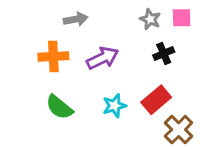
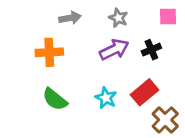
gray star: (150, 19) -> (118, 18), moved
purple arrow: (103, 58) -> (114, 50), moved
cyan star: (114, 106) -> (106, 98), turned -30

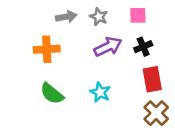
pink square: (168, 16) -> (138, 15), moved
gray star: (118, 18) -> (99, 17), moved
red rectangle: (144, 92) -> (152, 79), moved, turned -60

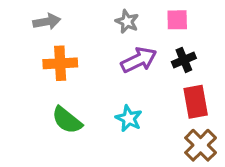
gray arrow: (66, 17) -> (47, 22), moved

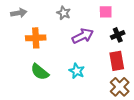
gray arrow: (47, 22) -> (19, 13), moved
gray star: (127, 22) -> (64, 13), moved
black cross: (184, 60) -> (118, 35), moved

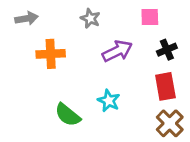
green semicircle: (40, 72) -> (68, 115), moved

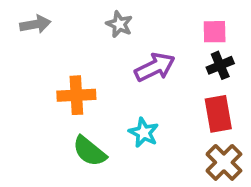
pink square: (150, 17) -> (215, 32), moved
orange cross: (51, 54) -> (76, 95), moved

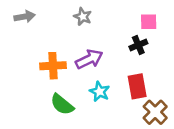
black cross: (220, 65) -> (138, 45), moved
purple arrow: (155, 67) -> (89, 59), moved
red rectangle: (218, 114) -> (137, 86), moved

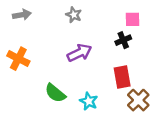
orange cross: (53, 66) -> (18, 59), moved, turned 30
cyan star: (100, 92) -> (89, 101), moved

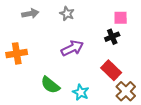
gray arrow: (22, 15) -> (30, 14), moved
orange cross: (18, 59) -> (17, 53), turned -36
red rectangle: (122, 77) -> (111, 70), turned -36

